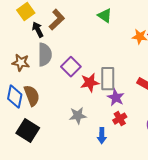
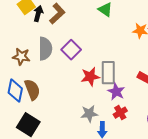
black arrow: (38, 30) -> (38, 14), moved, turned 42
purple square: (71, 67) -> (71, 50), moved
gray star: (78, 116) -> (89, 114), moved

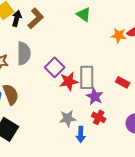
purple square: (71, 50) -> (55, 67), moved
red cross: (120, 113) -> (99, 117), turned -32

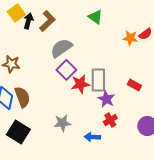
gray semicircle: (24, 53) -> (61, 48), moved, turned -125
red cross: (99, 117) -> (110, 120), turned 32
gray star: (68, 118) -> (62, 123), moved
blue arrow: (81, 134) -> (92, 137), turned 91

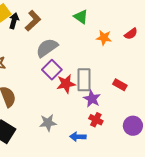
orange star: (130, 38) -> (104, 38), moved
red cross: (110, 120) -> (96, 120), turned -32

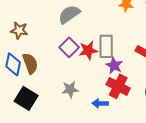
purple square: (52, 70) -> (69, 47), moved
red cross: (96, 120) -> (118, 86), size x1.6

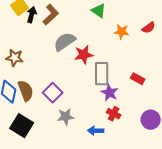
purple square: (69, 47) -> (53, 93), moved
red star: (88, 50) -> (84, 55), moved
red cross: (118, 86) -> (114, 114), size x0.6

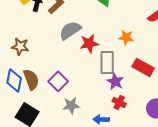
orange star: (122, 32) -> (126, 37), moved
red rectangle: (138, 79) -> (143, 67), size x1.5

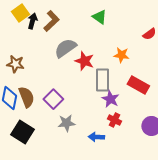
red star: (89, 43) -> (84, 61), turned 30

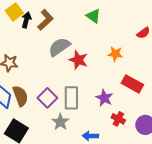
gray rectangle: (102, 80) -> (71, 98), moved
red cross: (114, 120) -> (118, 119), moved
gray star: (66, 123) -> (60, 122), turned -30

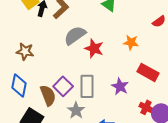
brown semicircle: (20, 96) -> (48, 95), moved
red cross: (118, 119) -> (146, 107), moved

